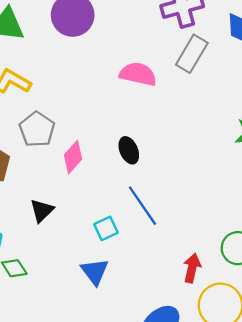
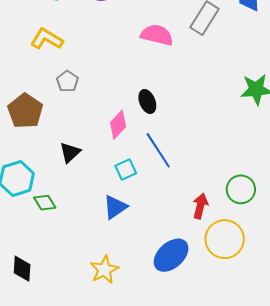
gray pentagon: (37, 129) -> (67, 81), size x0.7
pink diamond: (73, 157) -> (118, 125), moved
blue triangle: (95, 272) -> (115, 207), turned 32

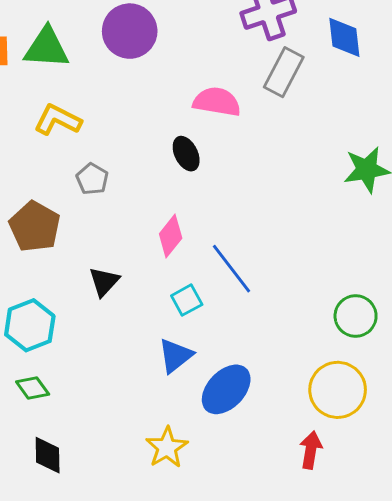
black ellipse: (147, 102) -> (186, 154), moved
green diamond: (45, 203) -> (33, 388), moved
red arrow: (200, 206) -> (311, 450), moved
blue ellipse: (171, 255) -> (226, 389), moved

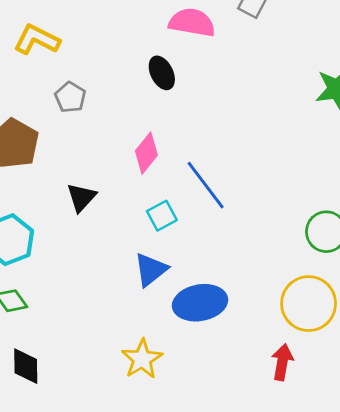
blue ellipse: (226, 389) -> (200, 303), turned 36

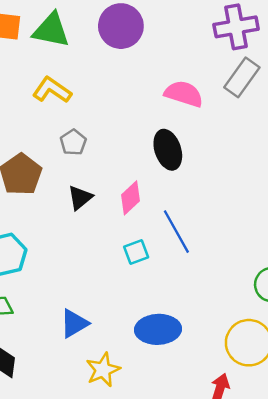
black ellipse: (162, 73) -> (168, 150), moved, size x1.4
black triangle: (81, 197) -> (80, 198), moved
blue triangle: (151, 270) -> (74, 323), moved

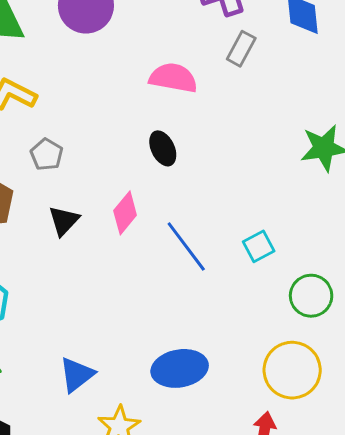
gray rectangle: (242, 77) -> (241, 49), size x0.7
black ellipse: (168, 150) -> (163, 148), size x0.7
cyan square: (136, 252) -> (259, 246), moved

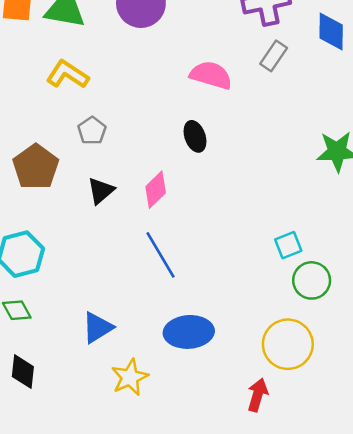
cyan square: (259, 246) -> (288, 245), moved
blue line: (186, 247) -> (160, 255), moved

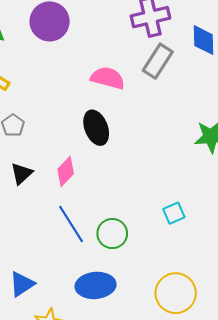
gray rectangle: (274, 56) -> (158, 61), size x1.4
black ellipse: (195, 136) -> (96, 128), size x1.4
green circle: (312, 280) -> (112, 234), moved

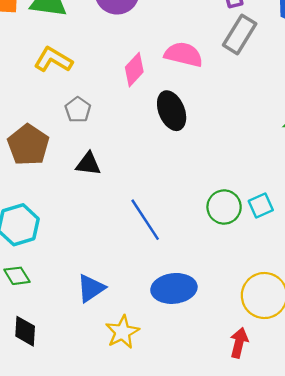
pink diamond: (66, 171) -> (134, 70), moved
black triangle: (21, 174) -> (88, 164), turned 50
green circle: (112, 234) -> (224, 207), moved

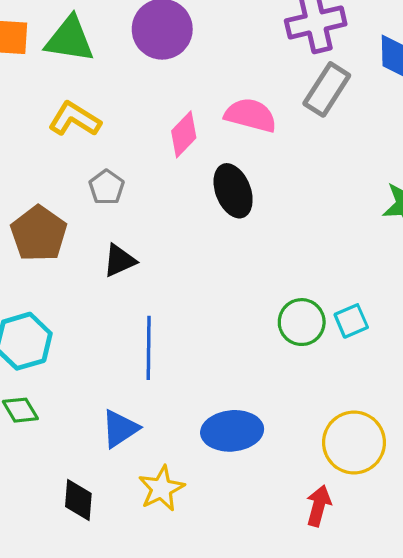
black triangle: (88, 164) -> (119, 261), turned -32
blue line: (145, 220) -> (149, 348), moved, turned 33
black diamond: (25, 331) -> (78, 500), moved

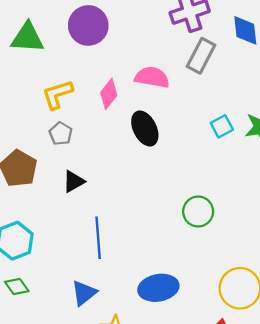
yellow L-shape: (75, 119) -> (57, 94), moved, turned -44
cyan square: (351, 321) -> (222, 126), moved

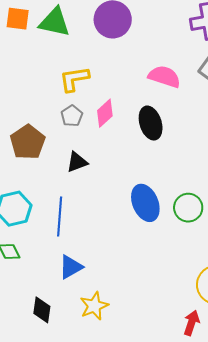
pink diamond: (109, 94) -> (105, 113), moved
blue line: (98, 238) -> (60, 216), moved
blue ellipse: (158, 288) -> (145, 203), moved, turned 69

